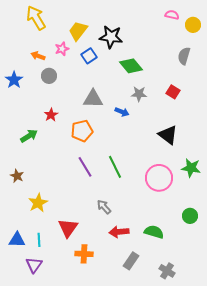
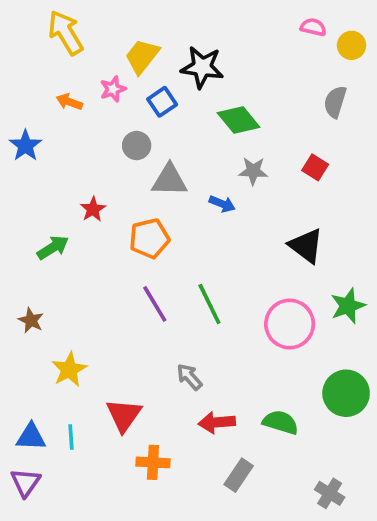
gray circle: (49, 76) -> (137, 146), moved
green star: (191, 168) -> (348, 306), turned -30
green circle: (190, 216) -> (346, 393), size x1.6
purple triangle: (34, 265) -> (25, 482), moved
gray cross: (167, 271) -> (330, 493), moved

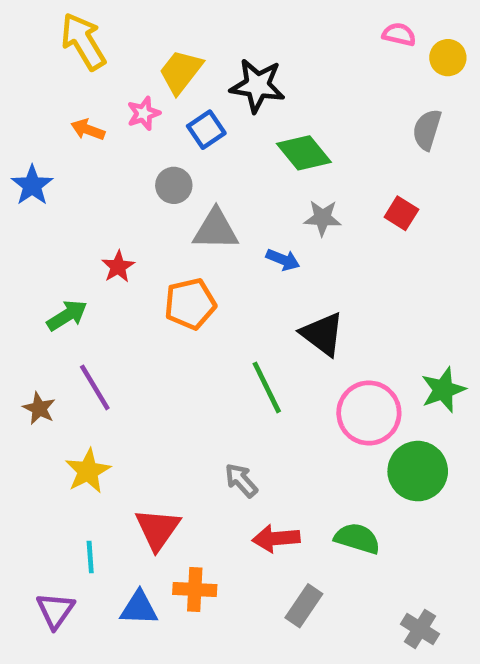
black triangle: (306, 246) -> (322, 334), moved
purple line: (155, 304) -> (95, 387), moved
green circle: (346, 393) -> (418, 471), moved
blue triangle: (31, 437) -> (139, 608), moved
purple triangle: (25, 482) -> (55, 610), moved

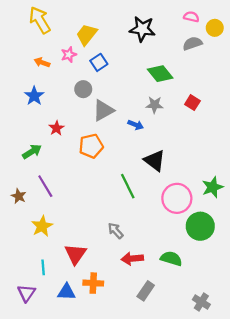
black star: (257, 86) -> (142, 29), moved
gray semicircle: (427, 130) -> (192, 43), moved, turned 54
green diamond: (304, 153) -> (160, 74), moved
blue star: (32, 185) -> (34, 96), moved
gray triangle: (216, 230) -> (103, 110), turned -30

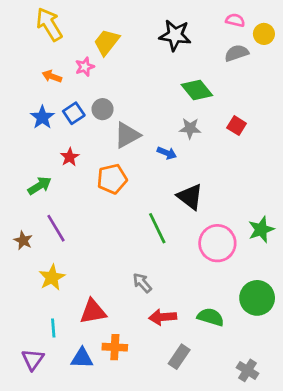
blue square: (99, 62) -> (74, 113), moved
green circle: (200, 226) -> (257, 298), moved
red triangle: (75, 254) -> (93, 312), turned 45

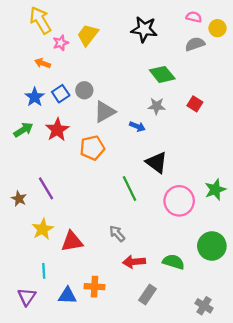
pink star: (85, 67) -> (61, 43), moved
red star: (70, 157) -> (57, 130), size x1.5
green arrow: (40, 186) -> (23, 130), moved
red triangle: (93, 312) -> (72, 241), moved

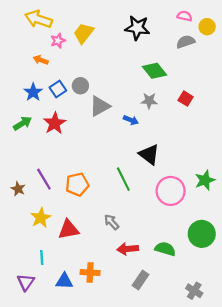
yellow arrow: (40, 20) -> (39, 19), turned -40
orange pentagon: (92, 148) -> (77, 184), moved

